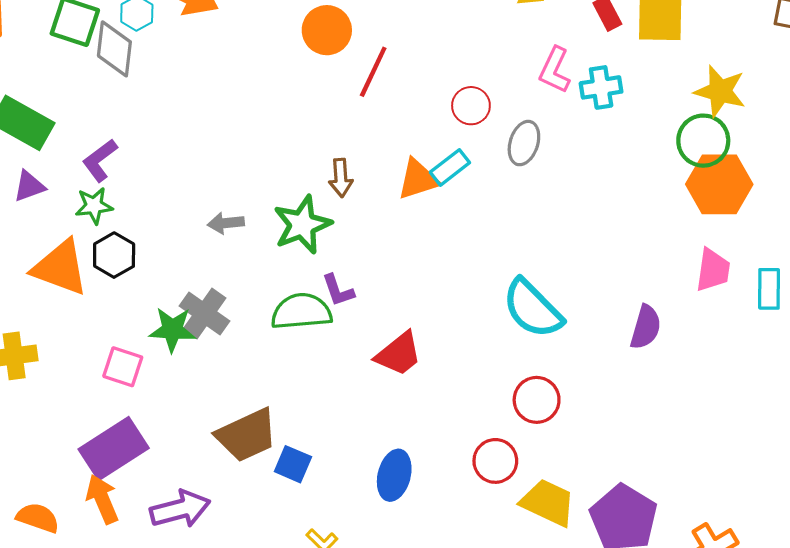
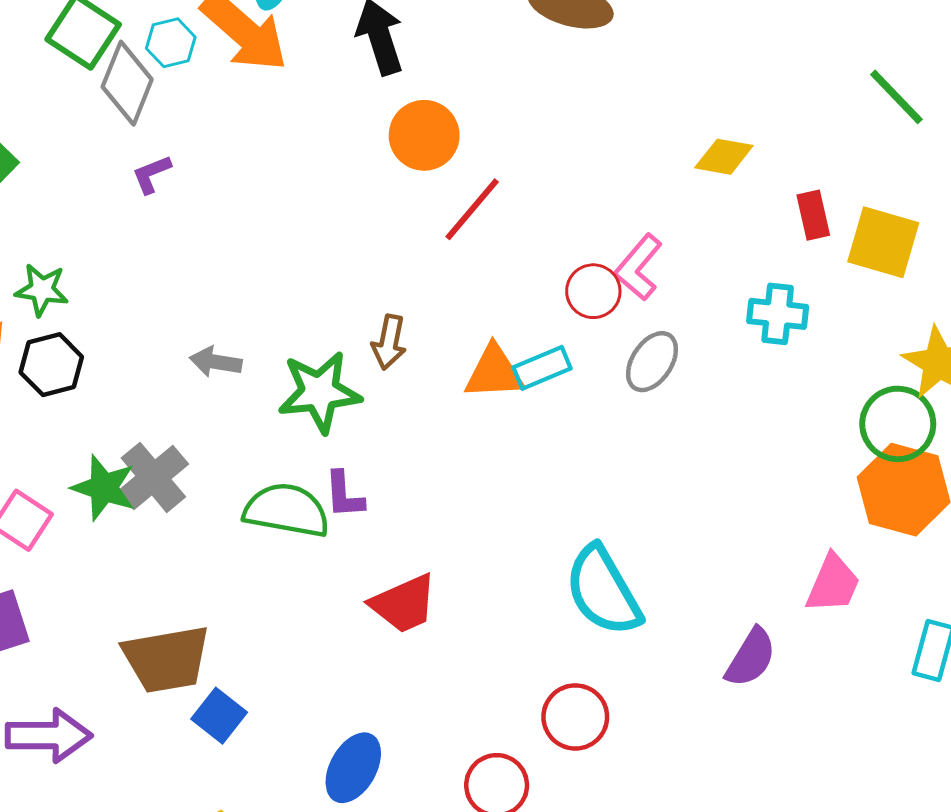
pink L-shape: (555, 70) -> (638, 267), moved
purple L-shape: (100, 160) -> (151, 174), moved, size x0.7
pink trapezoid: (713, 270) -> (833, 584), moved

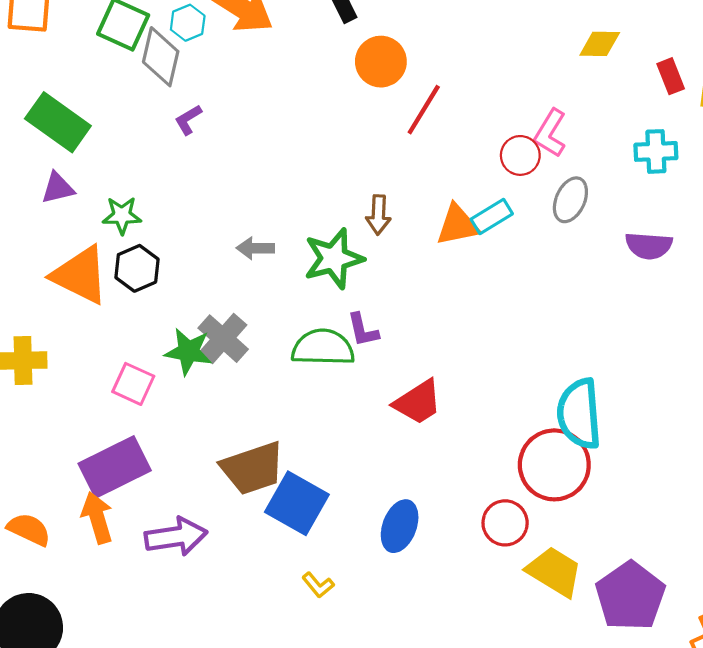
cyan semicircle: (603, 591) -> (579, 414), moved, turned 34
purple semicircle: (751, 658) -> (649, 246), moved, turned 72
blue square: (219, 716) -> (297, 503), size x1.6
red circle: (575, 717) -> (554, 465), size x1.5

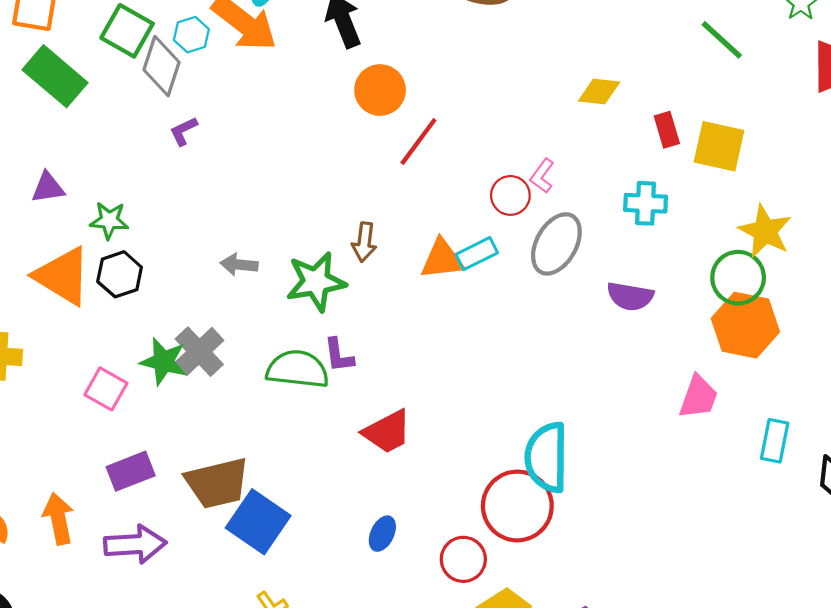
green rectangle: (58, 122) -> (55, 76), moved
pink L-shape: (550, 133) -> (542, 176), size x0.7
gray ellipse: (570, 200) -> (556, 244), size x1.4
purple rectangle: (115, 467) -> (131, 471), moved, size x0.7
blue ellipse: (400, 526) -> (382, 534), moved, size x0.7

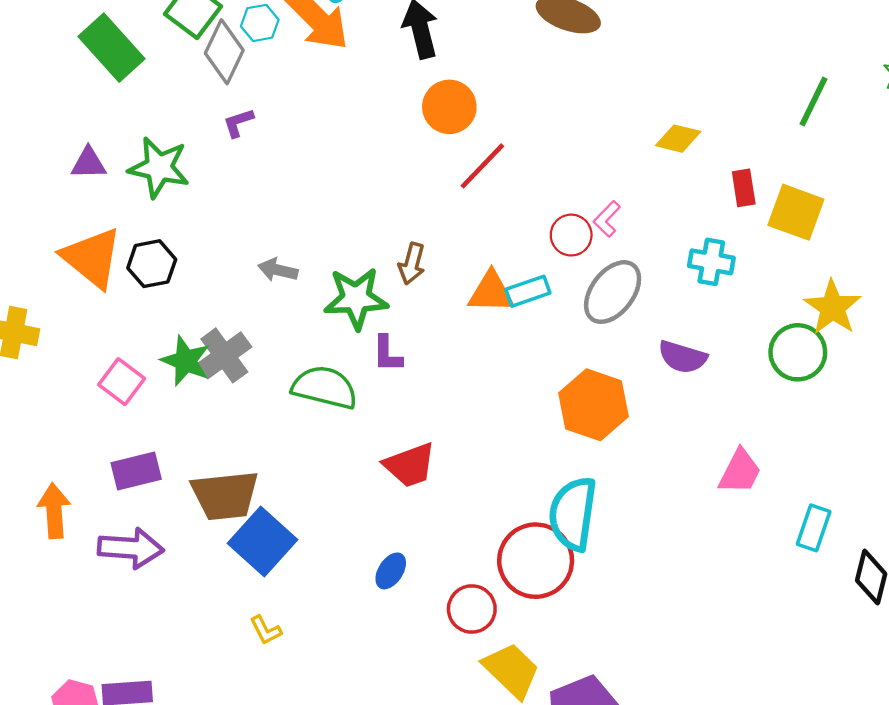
green line: (722, 40) -> (813, 102), turned 66
green star: (109, 220) -> (159, 167), moved, size x1.5
orange hexagon: (745, 325) -> (594, 405), moved
purple L-shape: (339, 355) -> (387, 354), moved

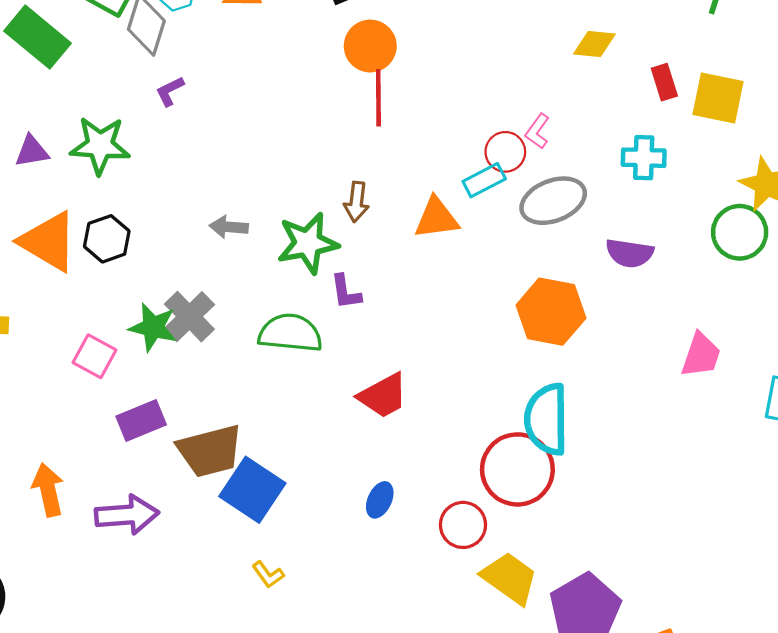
red line: (482, 166) -> (378, 98), moved, turned -36
cyan rectangle: (528, 291) -> (484, 180), moved
gray ellipse: (613, 292) -> (553, 201), turned 40
purple rectangle: (136, 471) -> (141, 420), moved

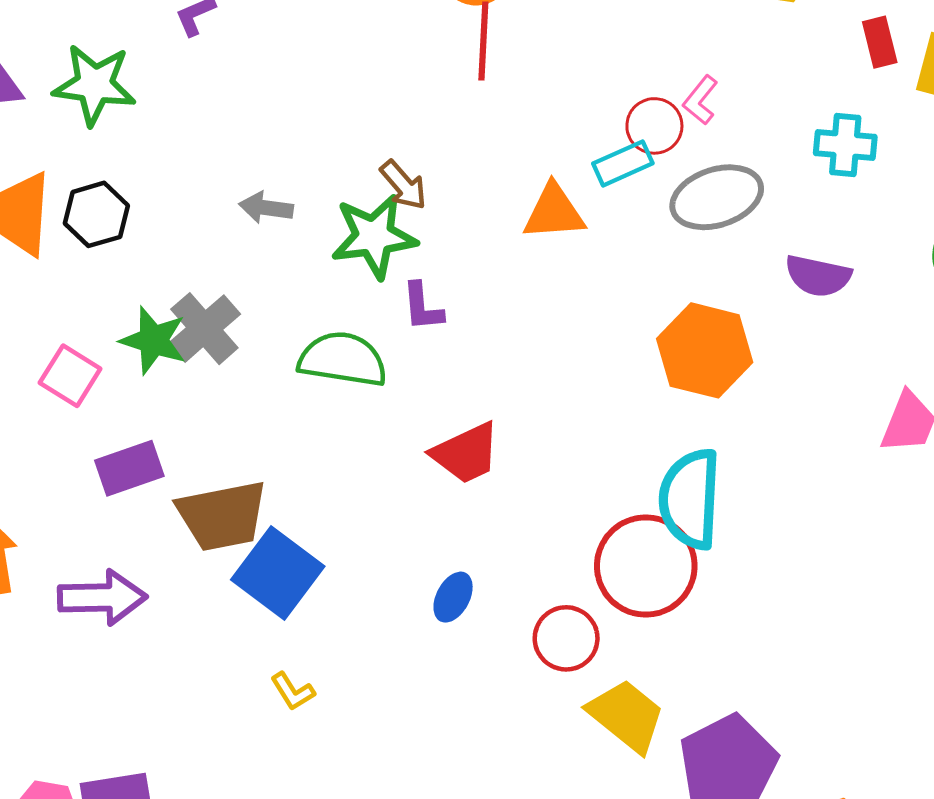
brown arrow: (357, 202) -> (403, 185), moved, turned -51

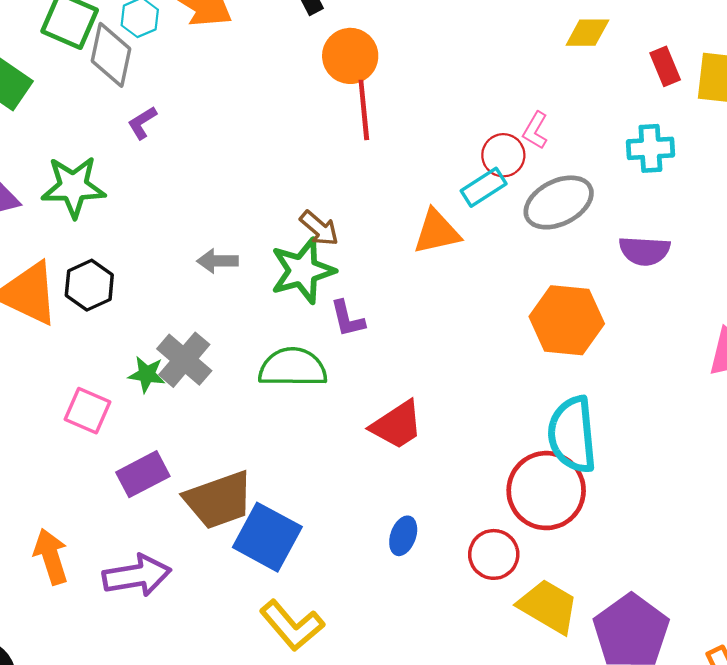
green star: (153, 340) -> (147, 374), size x0.7
yellow L-shape: (293, 691) -> (292, 625), size x1.8

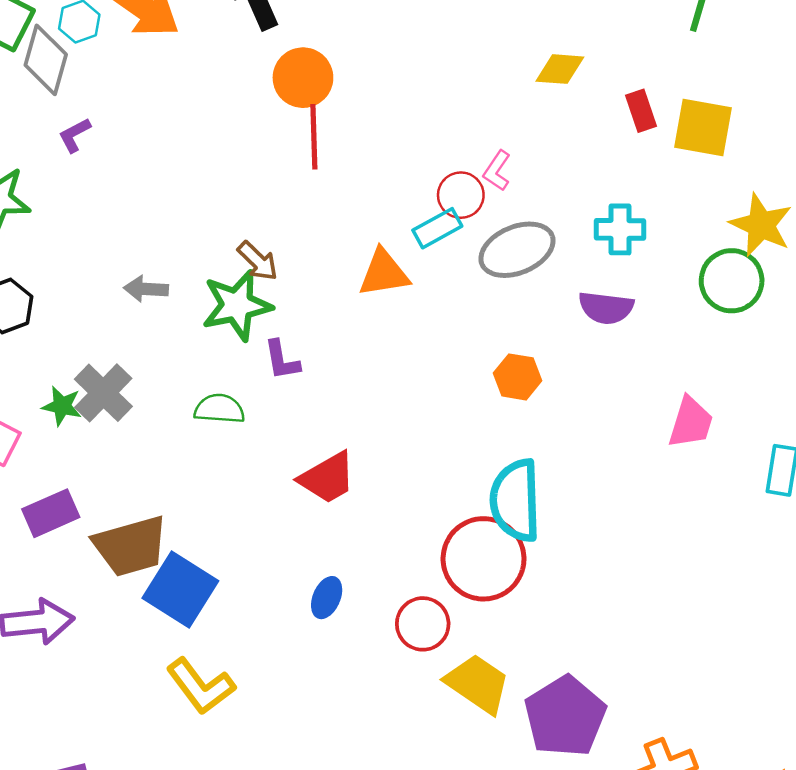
cyan cross: (650, 148) -> (620, 229), moved
orange hexagon: (567, 320) -> (518, 377), size x0.6
green semicircle: (293, 368) -> (219, 409), size x0.7

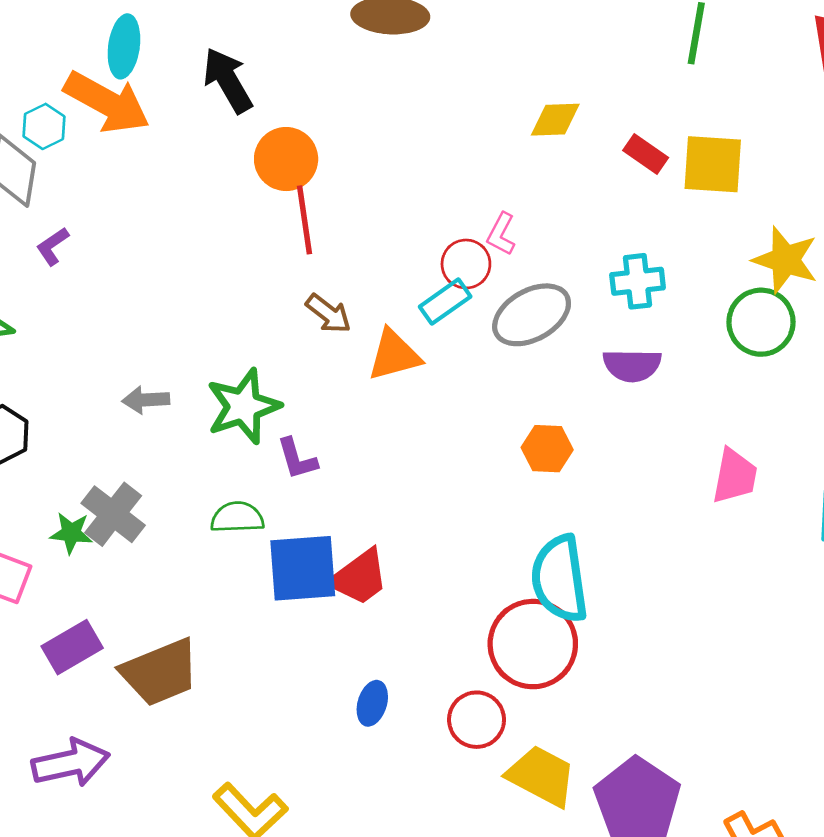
red rectangle: (641, 111) -> (646, 154), turned -30
brown arrow: (258, 261) -> (328, 314), moved
blue square: (180, 590) -> (303, 568), moved, turned -30

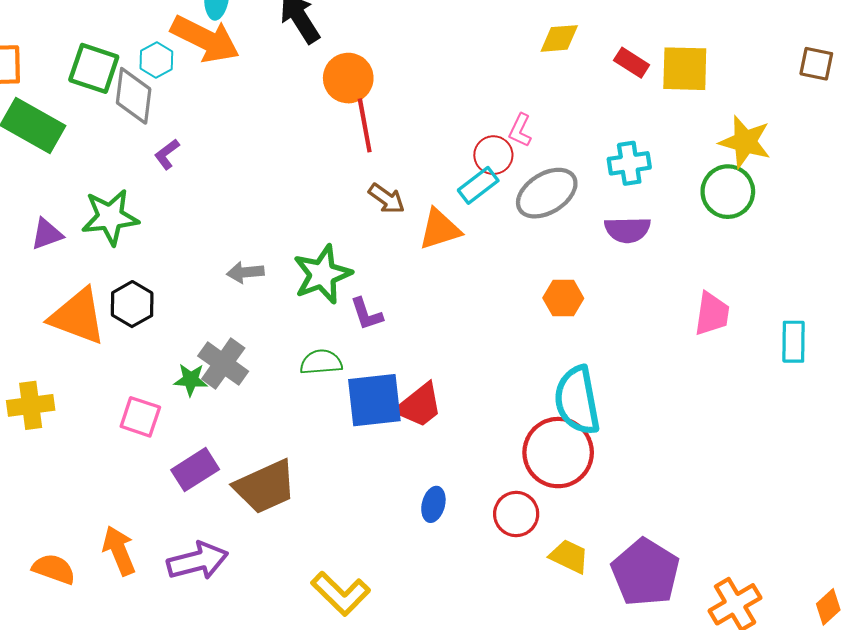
yellow trapezoid: (541, 776) -> (569, 556), size x0.7

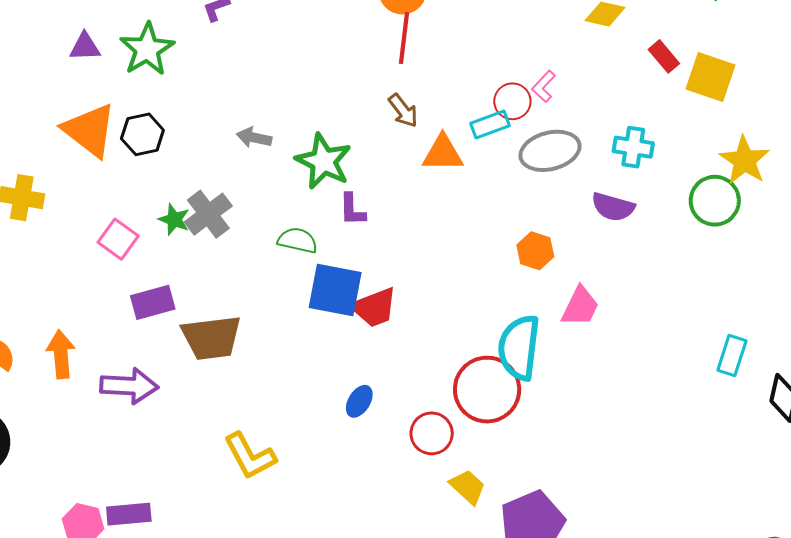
green star: (110, 217) -> (147, 49), turned 30
green star: (322, 274) -> (324, 161), turned 30
pink trapezoid: (712, 314) -> (580, 306), moved

